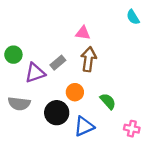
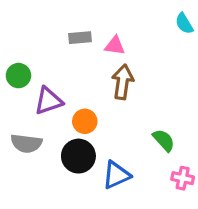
gray rectangle: (58, 63) -> (80, 38), moved, turned 35
orange circle: (75, 92) -> (85, 121), moved
green semicircle: (108, 101) -> (164, 140), moved

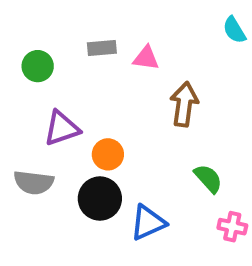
green circle: (18, 76) -> (38, 66), moved
brown arrow: (123, 82) -> (184, 104), moved

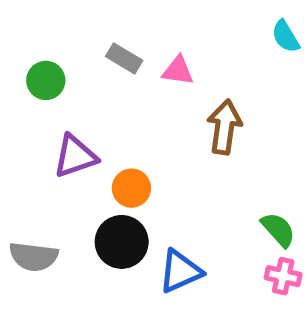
gray rectangle: (102, 48) -> (124, 58), turned 36
green semicircle: (208, 178) -> (278, 230), moved
gray semicircle: (34, 182) -> (34, 257), moved

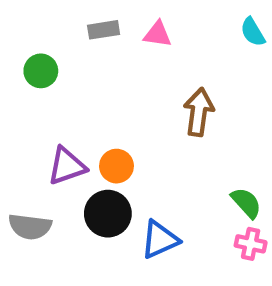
gray rectangle: (124, 58) -> (104, 30), moved, turned -40
pink triangle: (178, 71) -> (158, 34), moved
purple triangle: (75, 156) -> (67, 166), moved

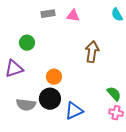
green circle: (41, 71) -> (27, 43), moved
purple triangle: (67, 166) -> (14, 69), moved
gray semicircle: (30, 227) -> (26, 105), moved

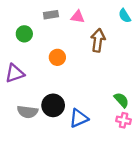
green circle: (27, 43) -> (24, 34), moved
brown arrow: (92, 52) -> (98, 40), moved
orange circle: (54, 77) -> (57, 57), moved

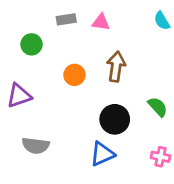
brown arrow: (98, 40) -> (116, 67), moved
green semicircle: (121, 100) -> (158, 107), moved
black circle: (53, 105) -> (115, 119), moved

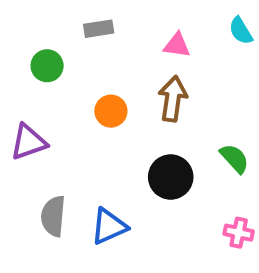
pink triangle: (101, 22) -> (177, 45), moved
gray semicircle: (36, 146) -> (53, 216), turned 88
blue triangle: (102, 154) -> (109, 226), moved

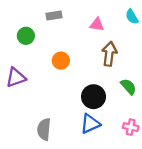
brown arrow: (173, 99) -> (109, 54), moved
gray semicircle: (53, 216) -> (44, 129), moved
blue triangle: (109, 226) -> (90, 124), moved

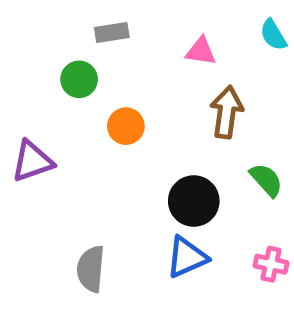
green circle: (26, 36) -> (79, 79), moved

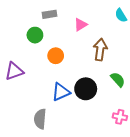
pink triangle: (201, 51) -> (80, 25), moved, turned -40
blue triangle: (187, 257) -> (61, 92), moved

